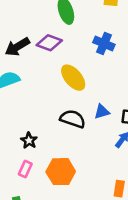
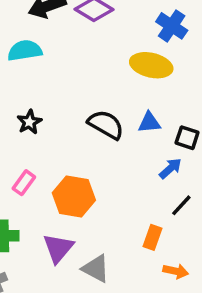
yellow ellipse: (73, 78) -> (151, 65), moved, turned -48
black star: (29, 140) -> (29, 122), moved

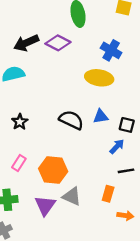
black line: (181, 205) -> (126, 171), turned 42
gray triangle: (96, 269) -> (72, 196), moved

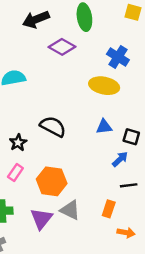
black arrow: (26, 43) -> (36, 19), moved
black semicircle: (71, 120) -> (53, 127), moved
black star: (20, 122) -> (18, 143), moved

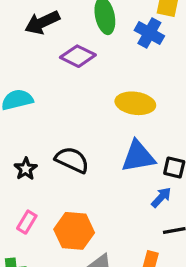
blue cross: (118, 57) -> (149, 33), moved
blue triangle: (104, 127) -> (138, 156), size x1.6
black star: (18, 143) -> (26, 169), moved

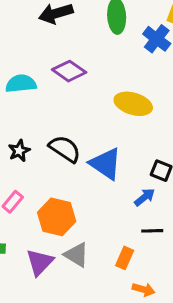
purple diamond: (78, 56) -> (69, 71), moved
blue triangle: (138, 156) -> (106, 164), moved, turned 36

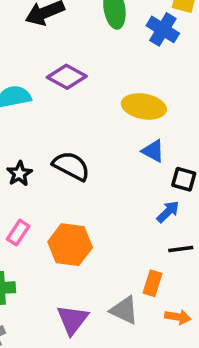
blue triangle: (106, 164) -> (153, 151), moved, size x0.6
gray triangle: (76, 255) -> (124, 310), moved
purple triangle: (40, 262) -> (72, 320), moved

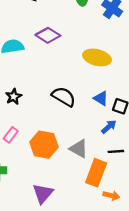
blue triangle: (153, 151) -> (101, 98), moved
black semicircle: (71, 166) -> (64, 97), moved
orange rectangle: (153, 283) -> (96, 173), size x1.6
gray triangle: (124, 310) -> (79, 149), moved

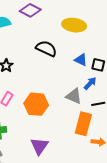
black semicircle: (64, 97) -> (46, 49), moved
gray triangle: (79, 149) -> (74, 96), moved

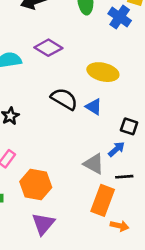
blue triangle: (81, 60) -> (94, 107), moved
orange hexagon: (36, 104) -> (36, 185), moved

